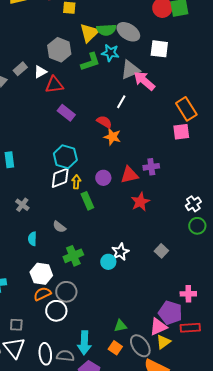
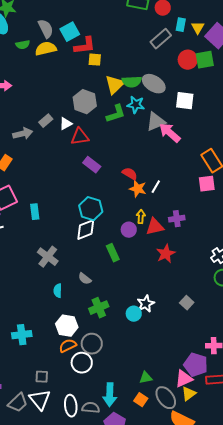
white line: (121, 102) -> (156, 187), moved
yellow arrow: (76, 182) -> (141, 217), moved
gray cross: (22, 205) -> (48, 257), size x1.5

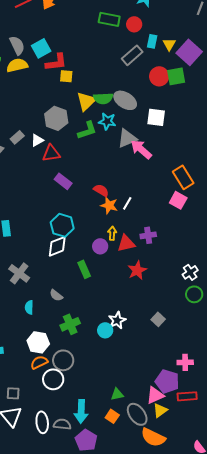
pink square: (207, 184) -> (178, 200), turned 36

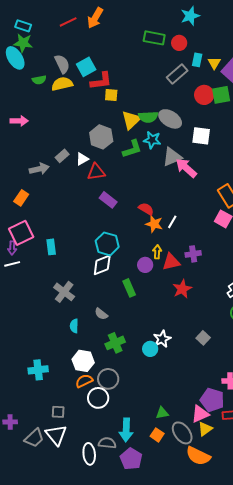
white ellipse: (42, 422) -> (89, 454), moved

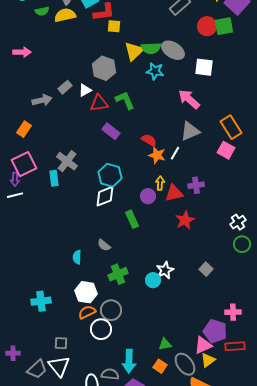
green L-shape: (132, 149) -> (125, 100), moved, turned -95
gray triangle: (172, 157) -> (190, 131), moved
gray cross: (64, 292) -> (67, 161), moved

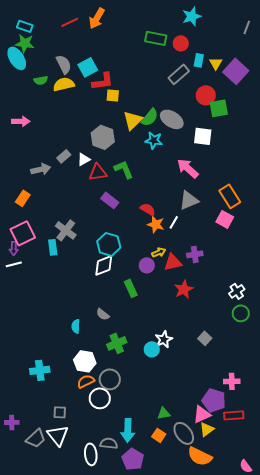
green square: (224, 26) -> (219, 108), moved
green semicircle: (151, 48) -> (150, 117), turned -48
yellow arrow: (160, 183) -> (159, 252), turned 64

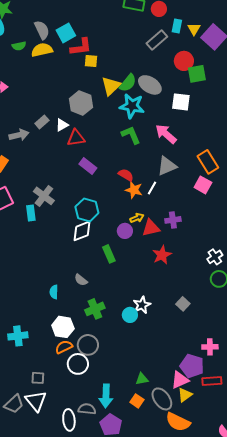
cyan star: (154, 140) -> (132, 106), size x1.4
green L-shape: (124, 169) -> (131, 135), moved

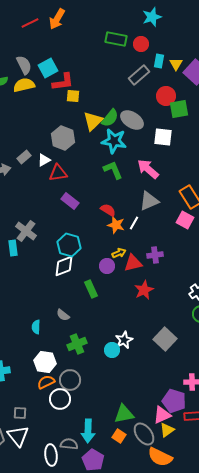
gray square: (183, 304) -> (165, 339), size x1.6
green triangle: (142, 379) -> (124, 414), size x1.5

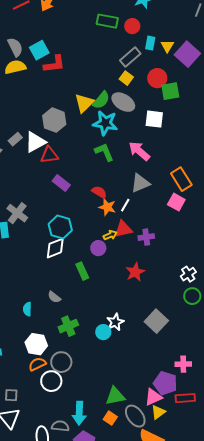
yellow square: (73, 96) -> (126, 78), moved, turned 32
white triangle: (44, 160) -> (35, 142), size x1.6
red triangle: (133, 263) -> (123, 229), moved

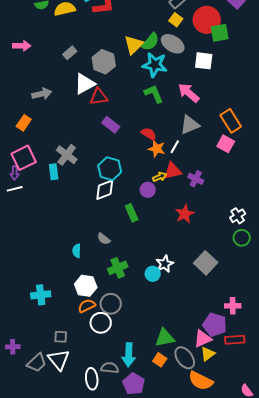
red circle: (157, 78) -> (207, 20), size x1.4
gray rectangle: (15, 139) -> (70, 53), moved
purple cross: (146, 237) -> (196, 179), turned 35

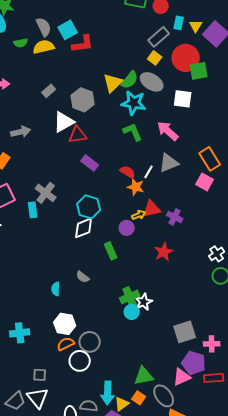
white line: (175, 147) -> (149, 172), moved
gray square: (206, 263) -> (185, 332), moved, turned 30
green cross: (118, 268) -> (130, 297), moved
yellow triangle: (208, 354) -> (122, 404), moved

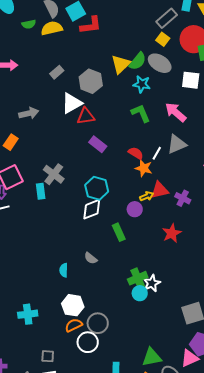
cyan star: (134, 103) -> (142, 84), size x0.7

